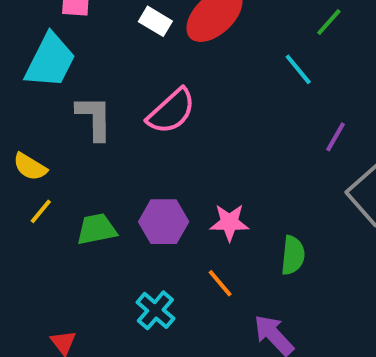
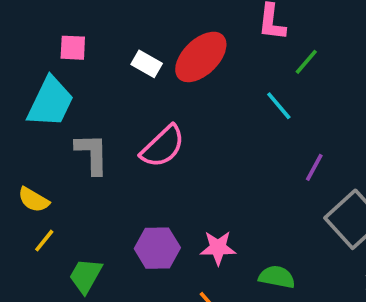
green trapezoid: (97, 229) -> (86, 276), moved, turned -48
green semicircle: (293, 255) -> (277, 277), turned -84

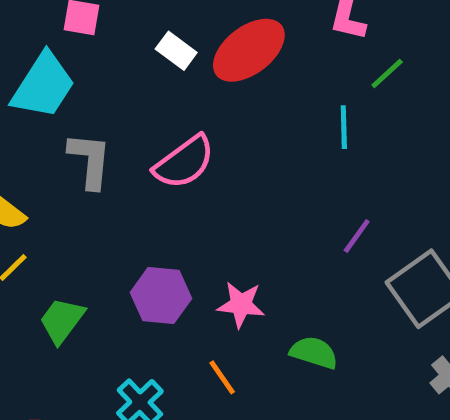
cyan line: (279, 106) -> (344, 127), turned 32
purple line: (314, 167) -> (357, 236), moved

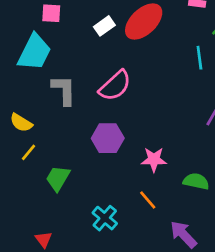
white rectangle: (176, 51) -> (104, 26), turned -66
purple hexagon: (161, 295) -> (108, 138), moved

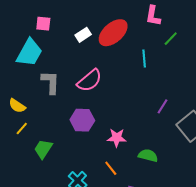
cyan line: (199, 58) -> (144, 59), moved

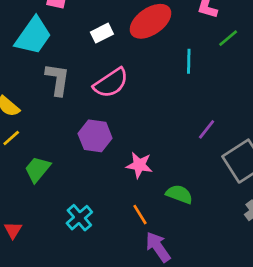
white rectangle: (83, 35) -> (102, 33), moved
orange line: (111, 168) -> (140, 215), moved

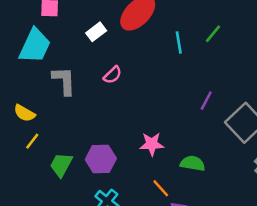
green line: (228, 38) -> (213, 34), moved
pink semicircle: (111, 83) -> (113, 75), size x0.6
purple hexagon: (95, 136) -> (101, 159), moved

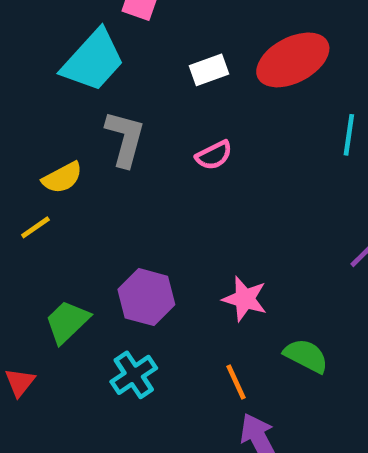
yellow semicircle: (24, 113) -> (62, 178), moved, turned -75
green trapezoid: (61, 165) -> (67, 322), moved

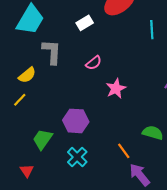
white rectangle: (209, 70) -> (85, 23), moved
pink semicircle: (214, 155) -> (94, 63), moved
pink star: (245, 299) -> (116, 89), moved, turned -30

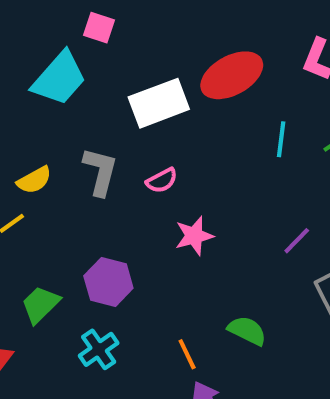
white rectangle: (85, 23) -> (159, 103), size x1.8
gray L-shape: (52, 52) -> (100, 172), moved

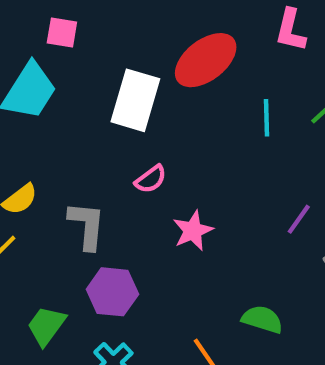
white rectangle: (159, 103) -> (135, 100), turned -44
gray L-shape: (100, 172) -> (87, 226), moved

